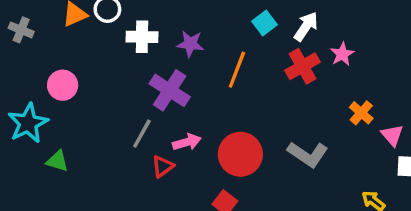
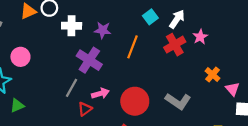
green triangle: (57, 161) -> (17, 106), turned -40

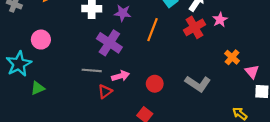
gray line: (72, 88) -> (92, 70), turned 66
red circle: (135, 101) -> (155, 84), size x0.6

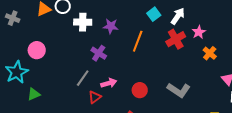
purple cross: (109, 43) -> (99, 53), size x0.7
orange cross: (232, 57) -> (210, 53), moved
gray line: (92, 70) -> (83, 78), turned -60

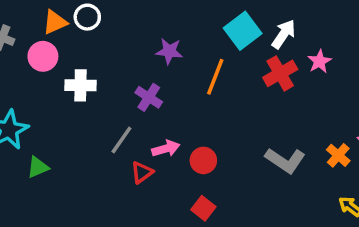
cyan square: (154, 14) -> (243, 31), size x1.5
white cross: (83, 22) -> (80, 85), moved
pink circle: (37, 50) -> (43, 56), moved
orange cross: (210, 53) -> (338, 155), moved
red circle: (140, 90) -> (203, 160), moved

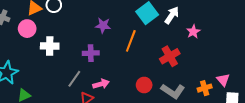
red cross: (280, 73) -> (170, 56), moved
purple cross: (149, 97) -> (91, 53), turned -35
orange cross: (338, 155) -> (205, 88), turned 32
red circle: (203, 160) -> (144, 85), moved

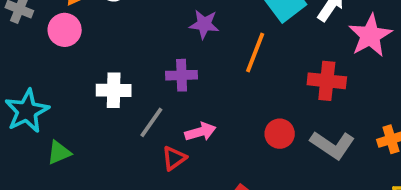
pink star: (193, 32) -> (370, 36), size x1.6
white cross: (50, 46) -> (114, 90), moved
red cross: (170, 56) -> (327, 81), turned 36

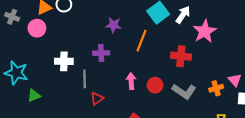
cyan star: (27, 111) -> (16, 73), turned -30
gray line: (151, 122) -> (85, 79), turned -36
pink arrow: (200, 132) -> (131, 81), moved, turned -77

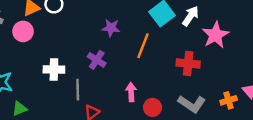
purple cross: (101, 53) -> (97, 60), turned 35
red circle: (155, 85) -> (152, 107), moved

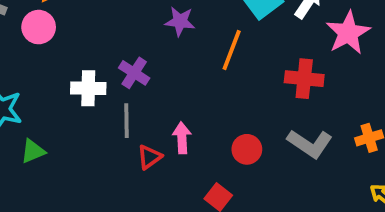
purple cross: (97, 60) -> (134, 73), moved
pink arrow: (131, 92) -> (182, 138), moved

